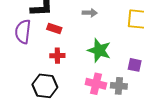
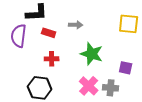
gray arrow: (90, 13) -> (76, 25), moved
pink cross: (96, 84) -> (89, 86), turned 30

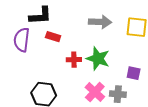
gray arrow: (76, 25) -> (100, 22), moved, size x1.5
red cross: (52, 59) -> (74, 60), moved

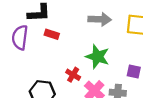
red cross: (74, 60) -> (73, 75), moved, turned 32

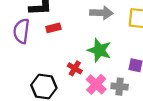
red rectangle: (52, 34) -> (53, 28), turned -32

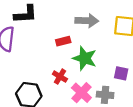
red rectangle: (53, 28) -> (63, 41), moved

